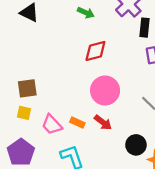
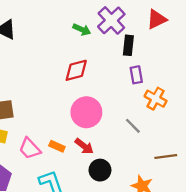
green arrow: (86, 13) -> (82, 29), moved
black circle: (136, 145) -> (100, 170), moved

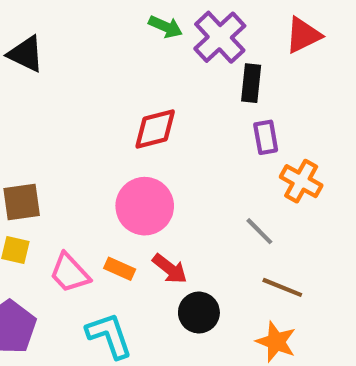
green arrow: (82, 29) -> (166, 27), moved
pink circle: (86, 112) -> (145, 206), moved
brown line: (166, 156) -> (282, 287), moved, turned 30

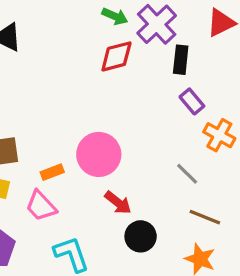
red diamond: (155, 129) -> (116, 56), moved
purple rectangle: (266, 137) -> (192, 101), turned -30
orange rectangle: (120, 269) -> (52, 172), moved, turned -45

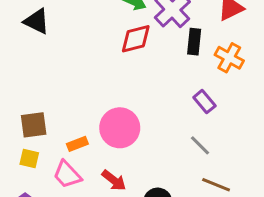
purple rectangle: (192, 101) -> (204, 102), moved
orange cross: (219, 135) -> (229, 58), moved
red arrow: (118, 203) -> (114, 180), moved

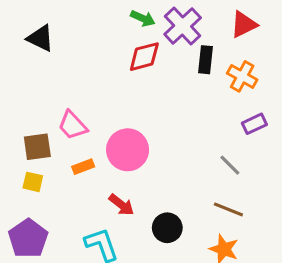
purple rectangle: (204, 102) -> (254, 124), moved, turned -75
gray line: (200, 145) -> (230, 165), moved
pink trapezoid: (67, 175) -> (73, 125), moved

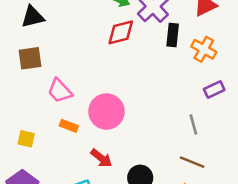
black triangle: (40, 38) -> (33, 17), turned -40
brown square: (37, 147) -> (30, 58), moved
gray line: (230, 165) -> (193, 124), turned 30
orange rectangle: (83, 167) -> (69, 126), turned 42

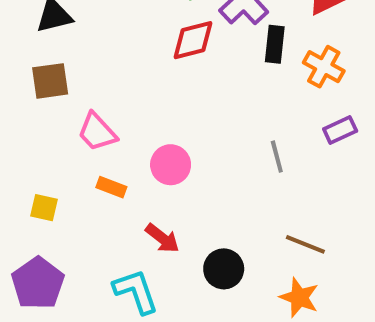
pink circle: (106, 112) -> (171, 165), size x0.7
gray line: (193, 124) -> (277, 157), moved

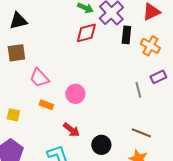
gray line: (277, 157) -> (138, 90), moved

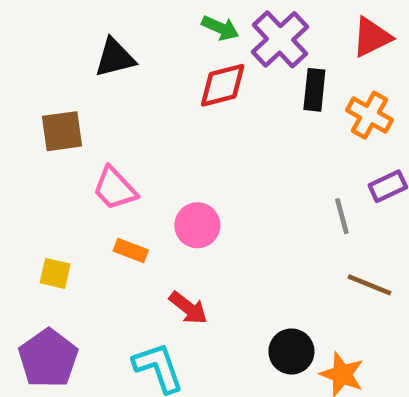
black triangle: (18, 21) -> (115, 58), moved
brown line: (141, 133) -> (369, 285), moved
black circle: (101, 145) -> (291, 351), moved

